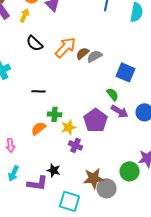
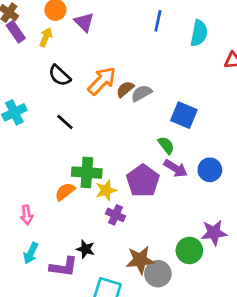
black line: (39, 91) -> (65, 122), moved, turned 40
green cross: (55, 114) -> (87, 173), size x1.5

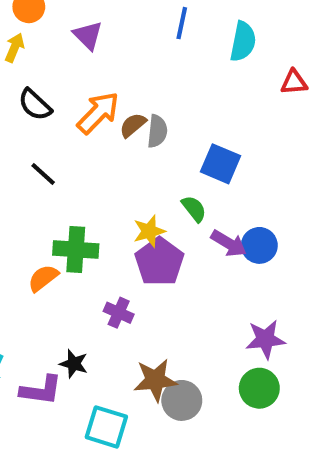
purple triangle: (84, 22) -> (88, 35), moved
gray semicircle: (142, 93) -> (157, 131), turned 125
purple arrow: (176, 168) -> (229, 243), moved
yellow star: (106, 190) -> (149, 231), moved
green circle: (189, 250) -> (259, 388), moved

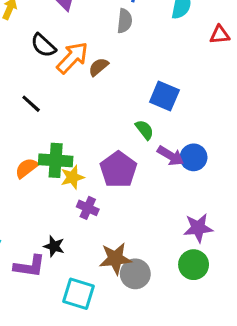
black semicircle: (35, 105) -> (43, 45), moved
gray semicircle: (157, 131) -> (125, 21), moved
yellow star: (149, 231) -> (72, 177), moved
orange semicircle: (43, 278) -> (26, 168), moved

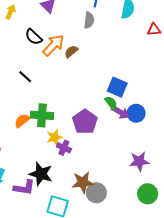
blue square: (164, 96) -> (117, 87), moved
green semicircle: (144, 130) -> (111, 103), moved
yellow star: (72, 177) -> (55, 137), moved
black star: (54, 246) -> (41, 174), size x1.6
green circle: (194, 265) -> (148, 194), moved

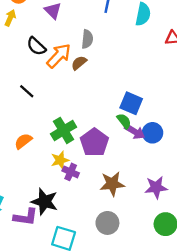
gray semicircle: (89, 20) -> (87, 39), moved
green cross: (42, 115) -> (64, 130), moved, turned -35
brown star: (83, 182) -> (112, 184), moved

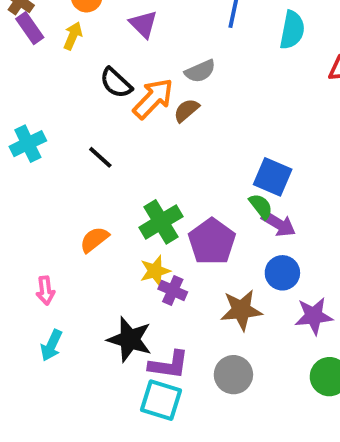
gray semicircle: (87, 39) -> (200, 71), turned 60
blue circle: (152, 133) -> (282, 273), moved
purple L-shape: (26, 217) -> (169, 365), moved

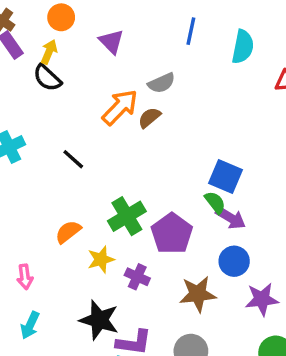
black semicircle: (116, 83) -> (47, 78), moved
yellow star: (155, 271) -> (101, 259), moved

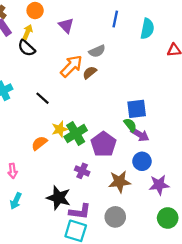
blue square: (225, 176) -> (137, 109), turned -30
yellow star: (101, 259) -> (60, 129), moved

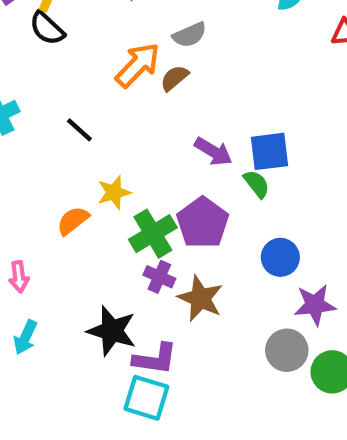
green cross: (76, 133) -> (153, 234), moved
purple arrow: (140, 135) -> (213, 151), moved
brown star: (120, 182) -> (200, 298), moved, turned 30
gray circle: (115, 217) -> (287, 350), moved

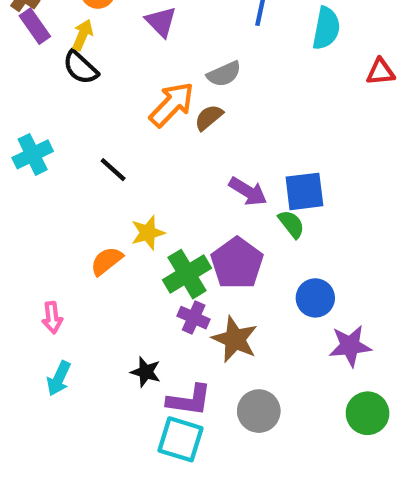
black star: (112, 331) -> (146, 372), size x0.6
gray circle: (287, 350) -> (259, 411), moved

